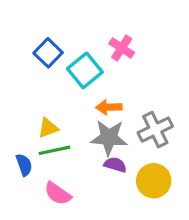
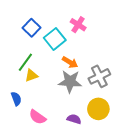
orange arrow: (109, 107) -> (70, 62), turned -147
green line: (54, 150) -> (25, 62), moved, turned -42
purple semicircle: (115, 165) -> (74, 119), moved

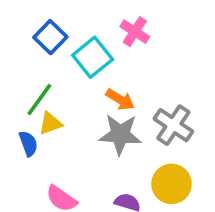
gray cross: (99, 76) -> (173, 125), turned -30
blue semicircle: (16, 99) -> (28, 144), moved

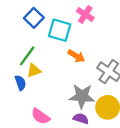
cyan square: (93, 57) -> (60, 30), turned -35
gray star: (120, 134) -> (82, 96), moved

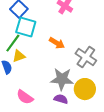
cyan square: (60, 30) -> (26, 27), moved

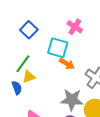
cyan square: (26, 27) -> (58, 48), moved

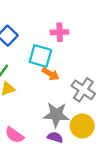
pink cross: (75, 27) -> (60, 32), turned -35

